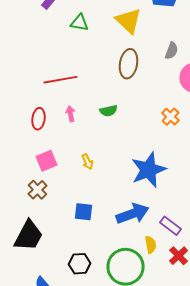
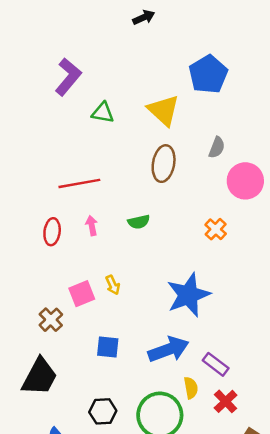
pink square: (47, 161) -> (82, 294), moved

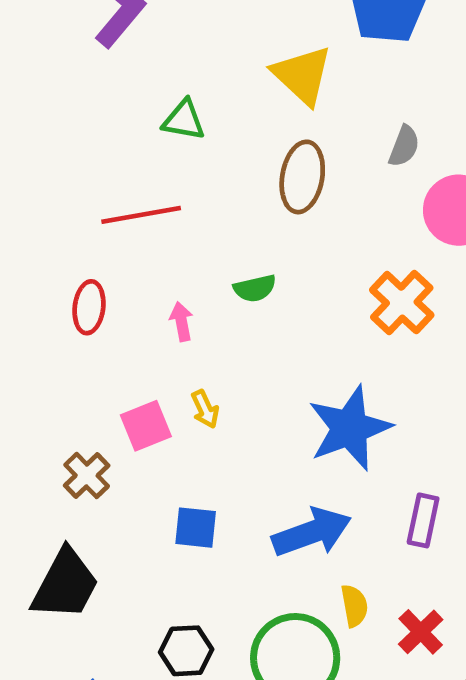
green triangle: (103, 113) -> (184, 120), moved
pink arrow: (92, 226) -> (181, 321), moved
orange cross: (216, 229) -> (402, 303), size x1.5
purple rectangle: (216, 364) -> (423, 520), moved, turned 65

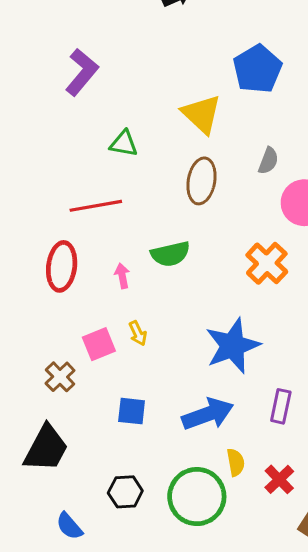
green semicircle: (255, 288) -> (170, 254), size x1.4
red ellipse: (89, 307) -> (62, 266), size x1.4

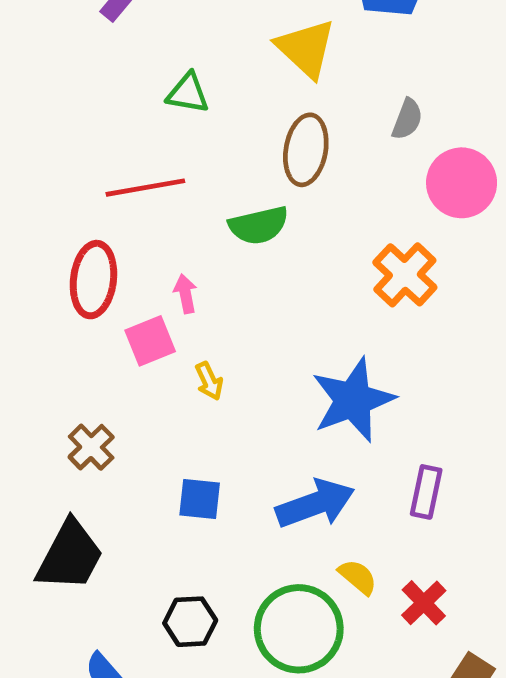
green semicircle: (170, 254) -> (259, 225), moved
pink square: (99, 344) -> (150, 341), moved
yellow semicircle: (236, 462) -> (358, 577), turned -40

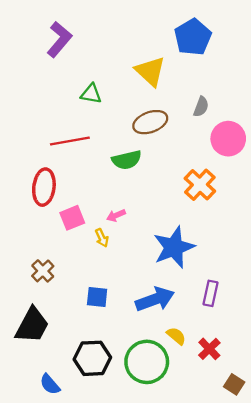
brown ellipse: (306, 150) -> (150, 122), turned 60
pink arrow: (185, 294) -> (116, 215), moved, turned -102
black hexagon: (190, 622) -> (92, 358), size x1.4

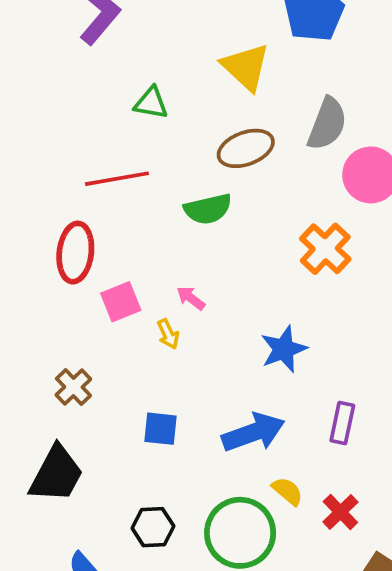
gray semicircle: (201, 107) -> (327, 124), size x1.6
pink arrow: (116, 215) -> (191, 298), turned 60
blue star: (174, 247) -> (284, 349), size x0.7
black hexagon: (92, 358) -> (153, 527), size x0.7

